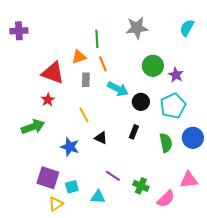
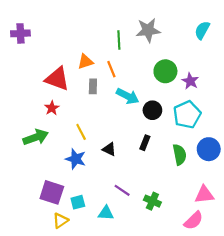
green line: (97, 39) -> (119, 40), moved
yellow line: (84, 115) -> (81, 132), moved
pink semicircle: (166, 199) -> (194, 221), moved

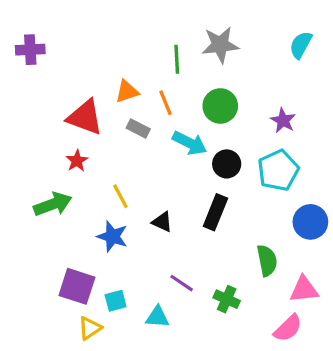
green circle: (165, 71) -> (220, 106), moved
gray rectangle: (93, 86) -> (138, 129), turned -64
black rectangle: (145, 143) -> (215, 212), size x1.5
green semicircle: (179, 155) -> (267, 261), moved

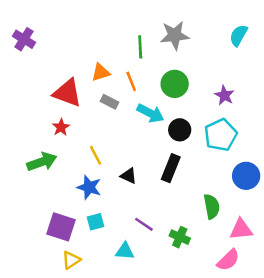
purple cross: (30, 50) -> (24, 39), turned 35
cyan square: (116, 301) -> (95, 222), moved

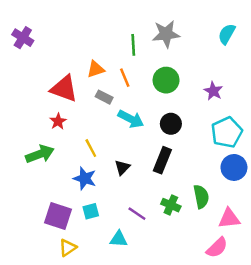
cyan arrow: (150, 113) -> (131, 119), moved
cyan pentagon: (221, 135) -> (227, 132), moved
black triangle: (129, 176) -> (122, 167), turned 49
green cross: (180, 237) -> (171, 205), moved

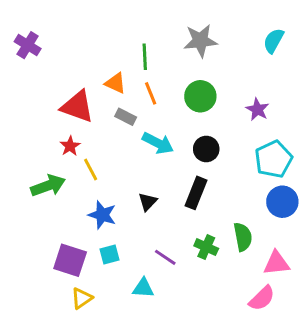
green line: (133, 45) -> (145, 57), moved
orange triangle: (96, 69) -> (115, 83), turned 42
yellow line: (91, 148) -> (91, 169), moved

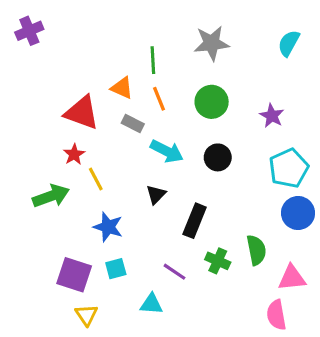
purple cross: (28, 45) -> (29, 31), moved, turned 35
black rectangle: (196, 193) -> (195, 221), moved
black triangle: (148, 202) -> (156, 194), moved
yellow triangle: (82, 298) -> (86, 315), turned -30
pink semicircle: (262, 298) -> (276, 315), turned 124

